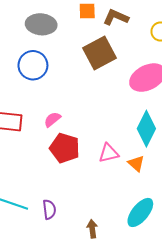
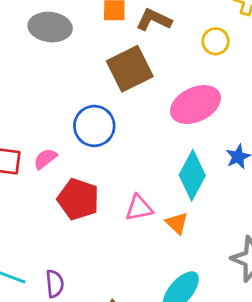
blue circle: (33, 65) -> (94, 126), moved
pink semicircle: (52, 119) -> (45, 159), moved

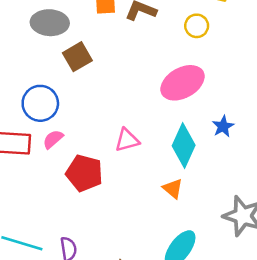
brown square: (130, 69) -> (77, 57), moved, size x0.7
blue circle: (94, 126) -> (40, 103), moved
pink triangle: (139, 208) -> (127, 140), moved

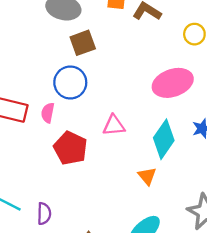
blue circle: (40, 103) -> (70, 82), moved
pink semicircle: (53, 139) -> (48, 113), turned -48

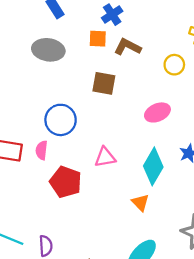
brown square: (83, 43) -> (104, 83), moved, turned 35
pink ellipse: (173, 83) -> (157, 112), size x0.7

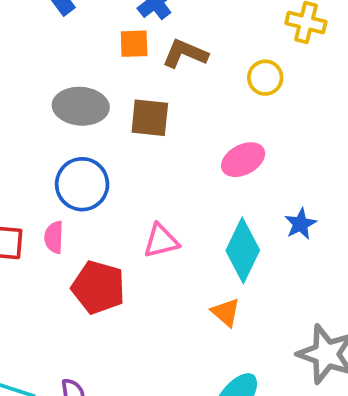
gray ellipse: (48, 50) -> (81, 106), moved

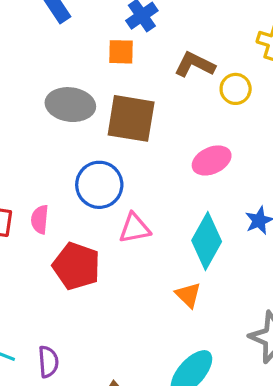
brown L-shape: (185, 54) -> (195, 65), moved
brown square: (150, 118) -> (131, 118), size x1.4
blue circle: (82, 184) -> (99, 185), moved

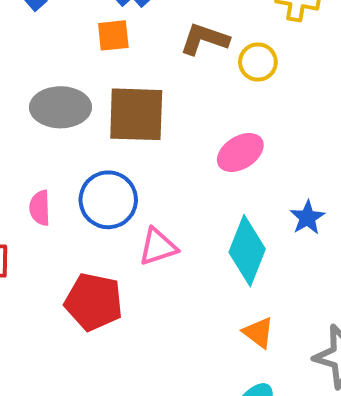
pink semicircle: (40, 219) -> (40, 208), moved
orange triangle: (188, 295) -> (258, 333), moved

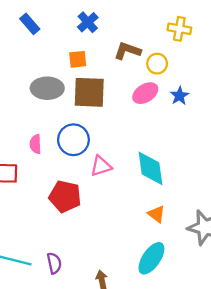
orange square: (113, 35) -> (78, 59), moved
pink ellipse: (240, 152) -> (145, 93), moved
blue star: (307, 218) -> (179, 96), moved
cyan diamond: (247, 251) -> (150, 168), turned -30

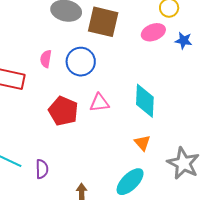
blue star: (179, 96) -> (184, 41), turned 30
pink triangle: (101, 166) -> (99, 103), moved

